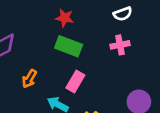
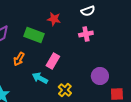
red star: (65, 18) -> (54, 19), moved
green rectangle: (69, 46) -> (34, 35), moved

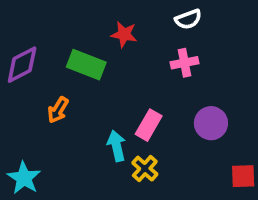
pink rectangle: (53, 61) -> (149, 125), moved
purple circle: (100, 76) -> (211, 123), moved
cyan arrow: (40, 78) -> (117, 146), moved, turned 49

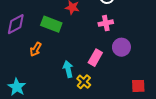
purple circle: (211, 123) -> (121, 47), moved
pink rectangle: (149, 125) -> (95, 58), moved

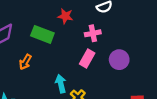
pink cross: (106, 23) -> (93, 33), moved
pink rectangle: (95, 58) -> (87, 58), moved

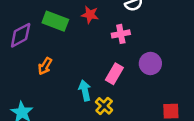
green rectangle: (42, 34) -> (55, 21), moved
pink rectangle: (87, 58) -> (114, 74), moved

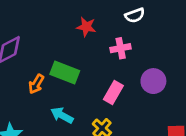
green rectangle: (55, 21) -> (65, 73), moved
cyan arrow: (85, 90) -> (62, 115), moved, turned -48

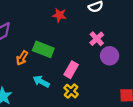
pink cross: (121, 48) -> (97, 39), moved, turned -32
pink rectangle: (113, 93) -> (71, 70), moved

